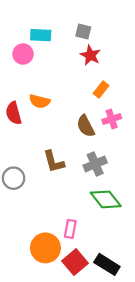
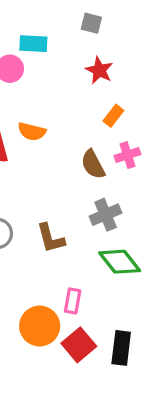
gray square: (83, 32) -> (91, 23), moved
brown L-shape: (54, 162) -> (51, 238), moved
black rectangle: (107, 264) -> (121, 348), turned 65

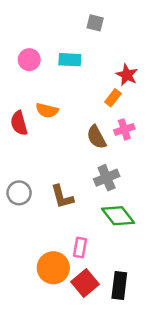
cyan rectangle: (33, 44) -> (70, 60), moved
red star: (99, 70) -> (127, 75), moved

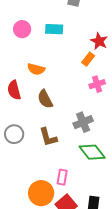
red semicircle: (19, 123) -> (14, 90), moved
brown semicircle: (96, 137) -> (45, 99), moved

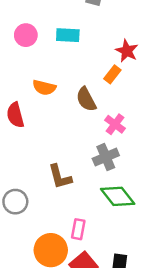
pink cross: (97, 84) -> (115, 124), moved, turned -35
brown semicircle: (45, 99) -> (86, 99), moved
gray circle: (14, 134) -> (15, 202), moved

